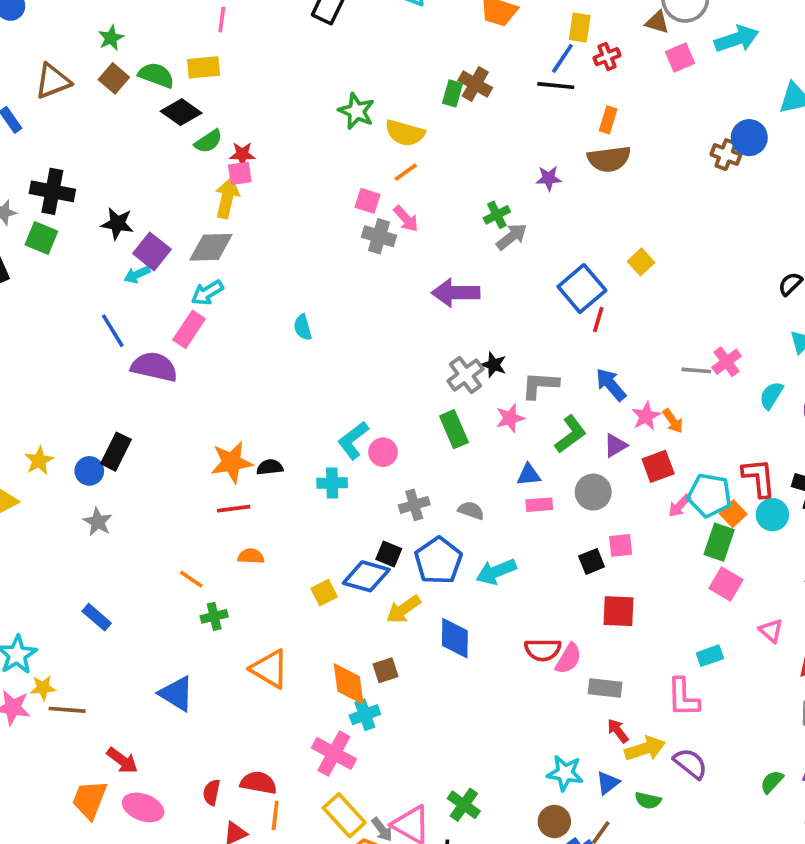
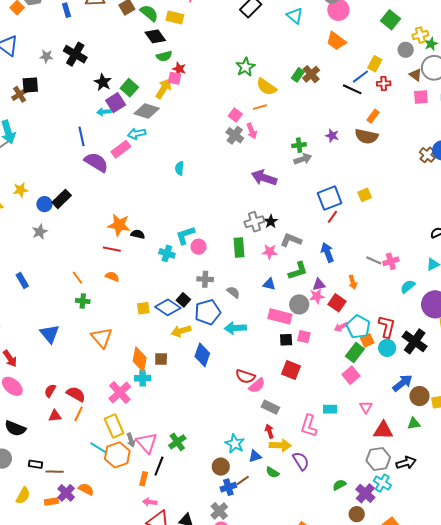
green square: (41, 238) -> (129, 88), moved
pink star: (646, 416) -> (317, 296), moved
red square: (658, 466) -> (337, 303), turned 36
pink rectangle: (539, 505) -> (280, 316), moved, size x1.6

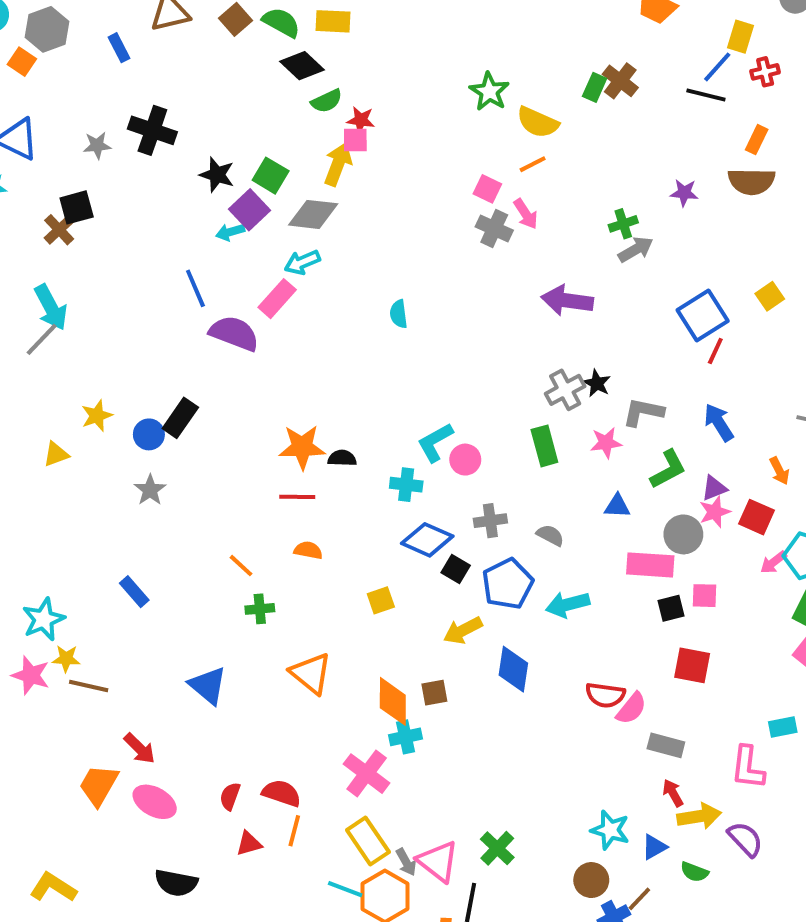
blue diamond: (168, 307) -> (427, 540), moved

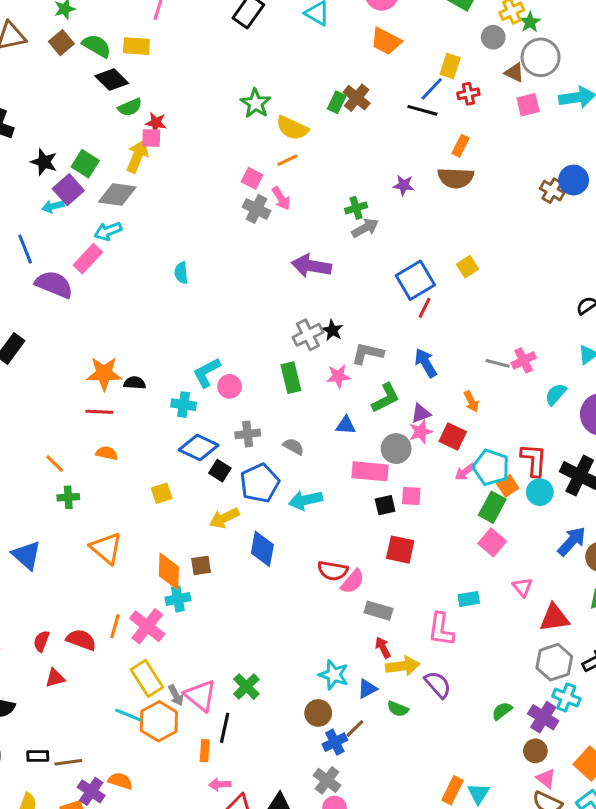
orange line: (294, 831) -> (115, 626), moved

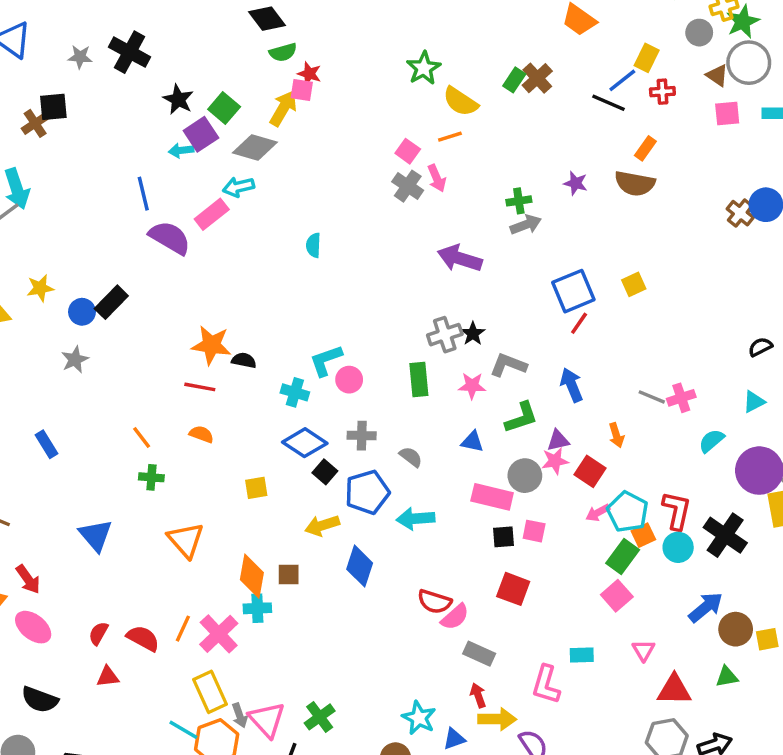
green star: (530, 22) -> (743, 22), size x1.4

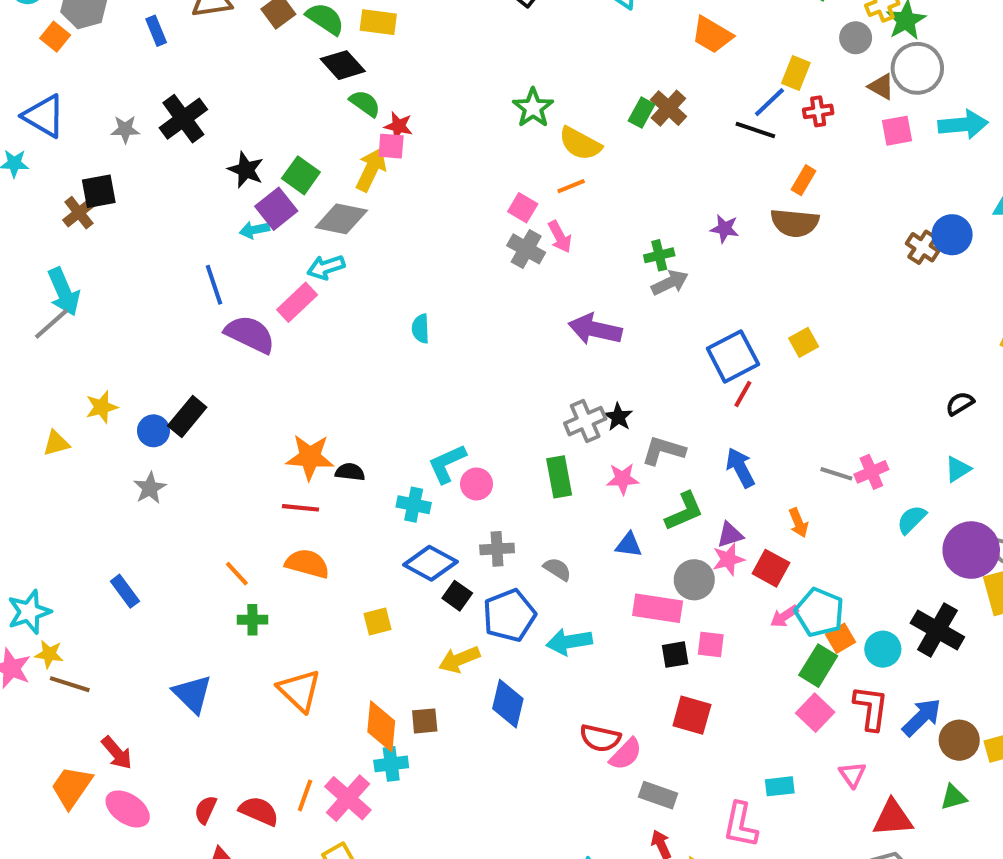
black cross: (130, 52) -> (183, 119), turned 30
green semicircle: (283, 52) -> (365, 103), turned -124
orange semicircle: (201, 434) -> (307, 564), size x1.5
red L-shape: (677, 510) -> (871, 708), moved

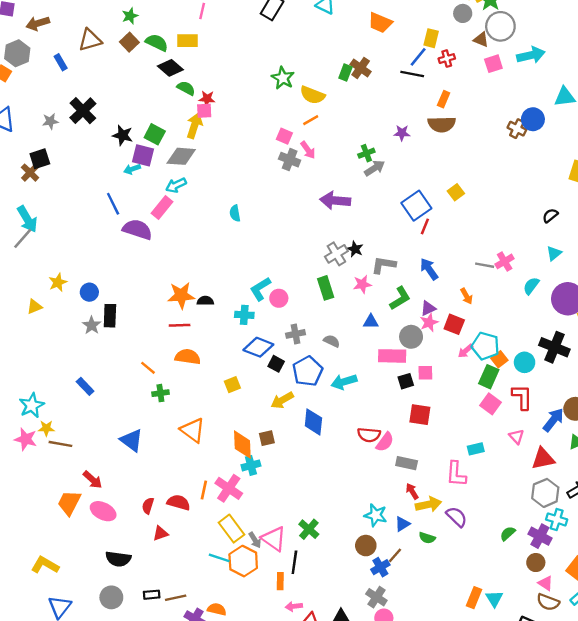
purple square: (276, 209) -> (143, 155), turned -30
black rectangle: (187, 417) -> (110, 316), moved, turned -30
blue arrow: (922, 717) -> (553, 420), moved

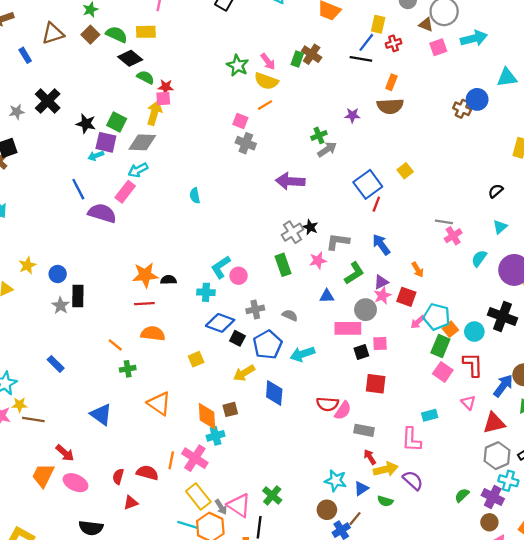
pink arrow: (308, 150) -> (268, 62), moved
gray line: (485, 265) -> (444, 222), moved

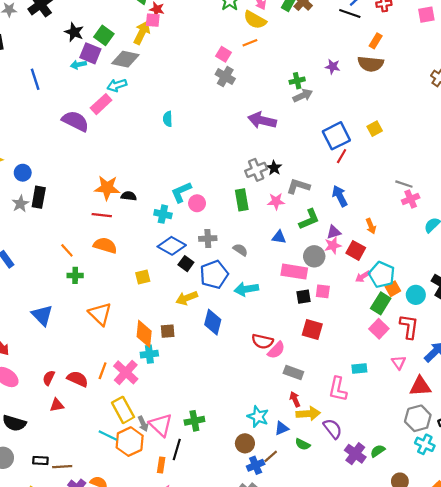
blue line: (78, 189) -> (35, 79), moved
green cross: (272, 495) -> (194, 421), turned 30
purple cross: (493, 497) -> (355, 454), moved

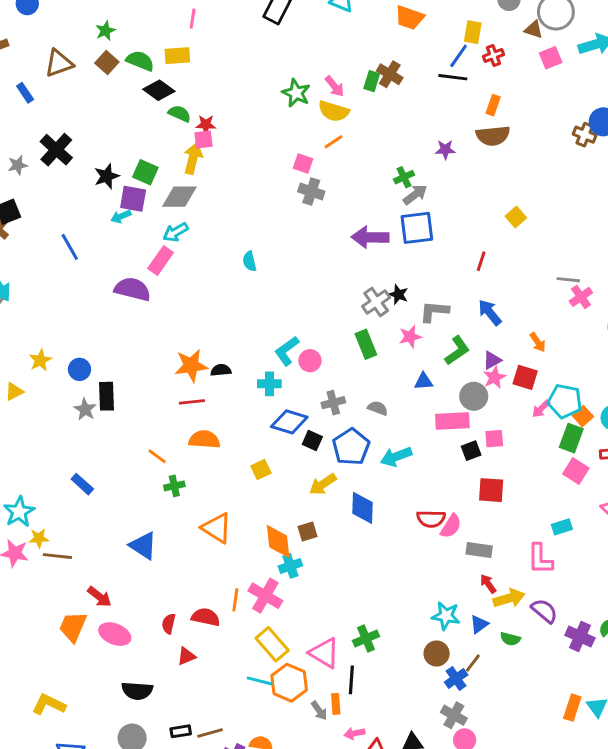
black star: (74, 32) -> (107, 176), turned -30
blue square: (336, 136) -> (417, 228), moved, turned 32
gray arrow: (143, 424) -> (319, 711), moved

